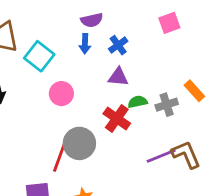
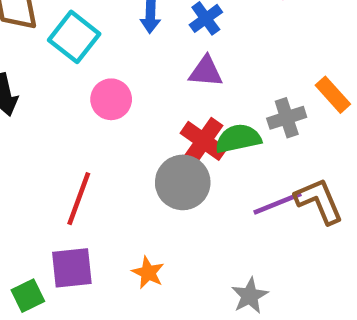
green semicircle: (138, 102) -> (238, 139), moved, size x1.4
gray circle: (79, 143) -> (183, 182), moved
red line: (60, 156) -> (79, 199), moved

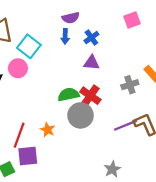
pink circle: (111, 99) -> (18, 68), moved
green semicircle: (238, 139) -> (68, 95), moved
red line: (79, 199) -> (19, 135), moved
orange star: (148, 273) -> (48, 130), moved

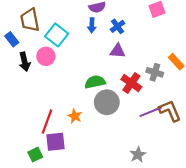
gray cross: (130, 85) -> (155, 72), turned 35
red cross: (90, 96) -> (131, 83), moved

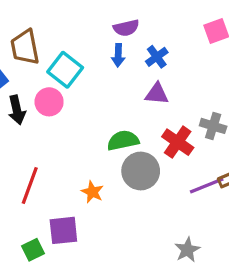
red line: (47, 121) -> (30, 185), moved

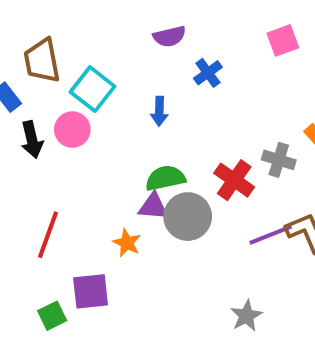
blue arrow: (118, 55) -> (159, 111), moved
purple triangle: (157, 94) -> (153, 206), moved

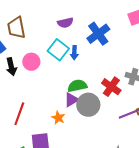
purple semicircle: (169, 36) -> (65, 23), moved
blue cross: (208, 73) -> (98, 34), size x1.6
cyan square: (93, 89) -> (58, 50), moved
purple triangle: (153, 206) -> (71, 100), turned -35

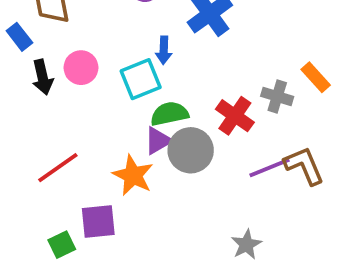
cyan square: (58, 50) -> (141, 79), moved, turned 30
red line: (19, 114) -> (58, 168), turned 35
orange star: (58, 118) -> (133, 175), size x1.5

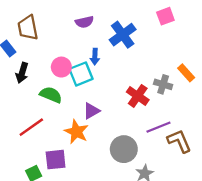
pink circle: (81, 68) -> (61, 67), moved
black arrow: (43, 77) -> (22, 73), turned 30
green semicircle: (169, 114) -> (51, 95), moved, turned 35
gray circle: (191, 150) -> (124, 149), moved
brown L-shape: (304, 166) -> (179, 141), moved

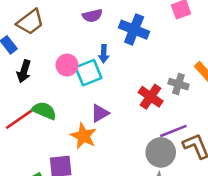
brown trapezoid: (28, 28) -> (30, 22), turned -116
blue cross: (123, 35) -> (134, 30), turned -32
green semicircle: (51, 95) -> (44, 111), moved
red line: (31, 127) -> (19, 119), moved
gray circle: (124, 149) -> (161, 152), moved

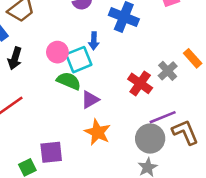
gray cross: (178, 84) -> (168, 71), turned 30
green semicircle: (44, 111) -> (69, 81), moved
orange star: (83, 136) -> (98, 132), moved

